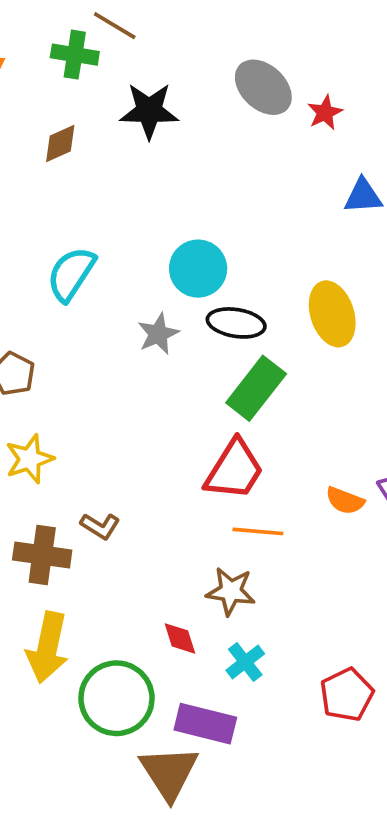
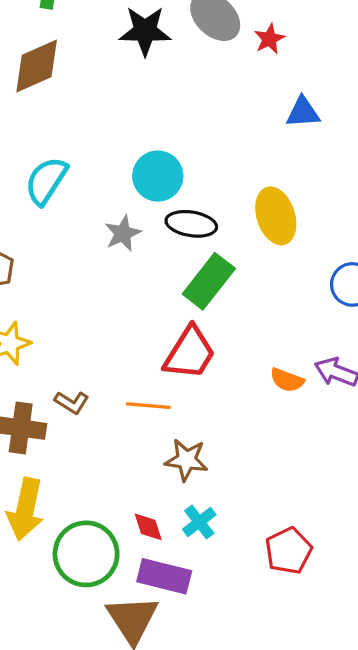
black star: (149, 111) -> (145, 31), moved
brown diamond: (60, 143) -> (37, 66), size x1.6
orange line: (258, 531) -> (148, 406), moved
red diamond: (180, 638) -> (148, 527), moved

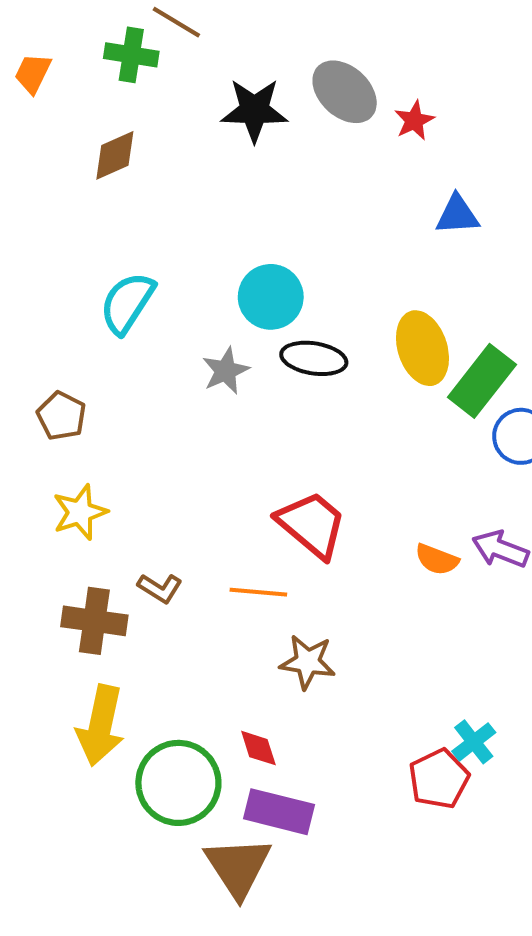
brown diamond: (37, 66) -> (115, 155), size x0.7
green rectangle: (209, 281) -> (482, 381), moved
red trapezoid: (190, 353) -> (312, 525), turned -82
cyan cross: (199, 522) -> (474, 742), moved

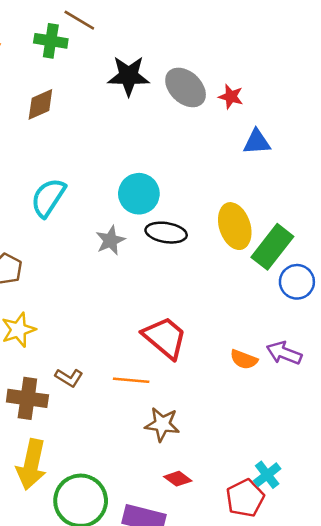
gray ellipse: (345, 92) -> (186, 87), moved
red star: (414, 120) -> (231, 97), moved, turned -30
red diamond: (258, 748) -> (178, 479), moved, turned -36

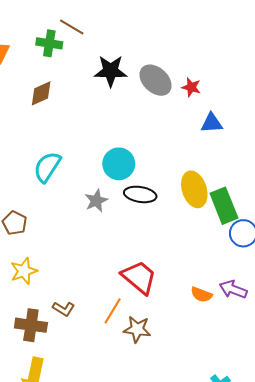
green rectangle: (272, 247) -> (224, 206), turned -60
orange line: (131, 380) -> (113, 311), turned -64
brown star: (162, 424) -> (137, 329), moved

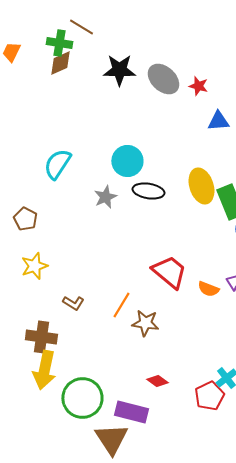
brown diamond: (41, 93) -> (60, 63), moved
red trapezoid: (139, 277) -> (169, 272), moved
brown cross: (31, 325) -> (41, 337), moved

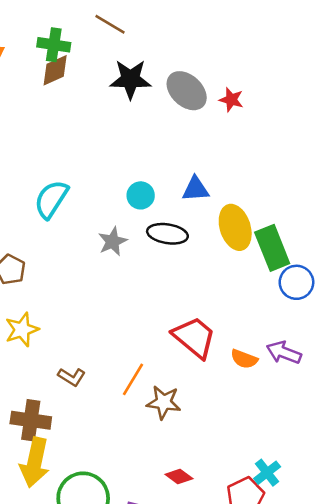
brown line: (81, 27) -> (110, 24), moved
blue triangle: (218, 121) -> (196, 189), moved
cyan circle: (127, 161) -> (141, 195), size x0.7

